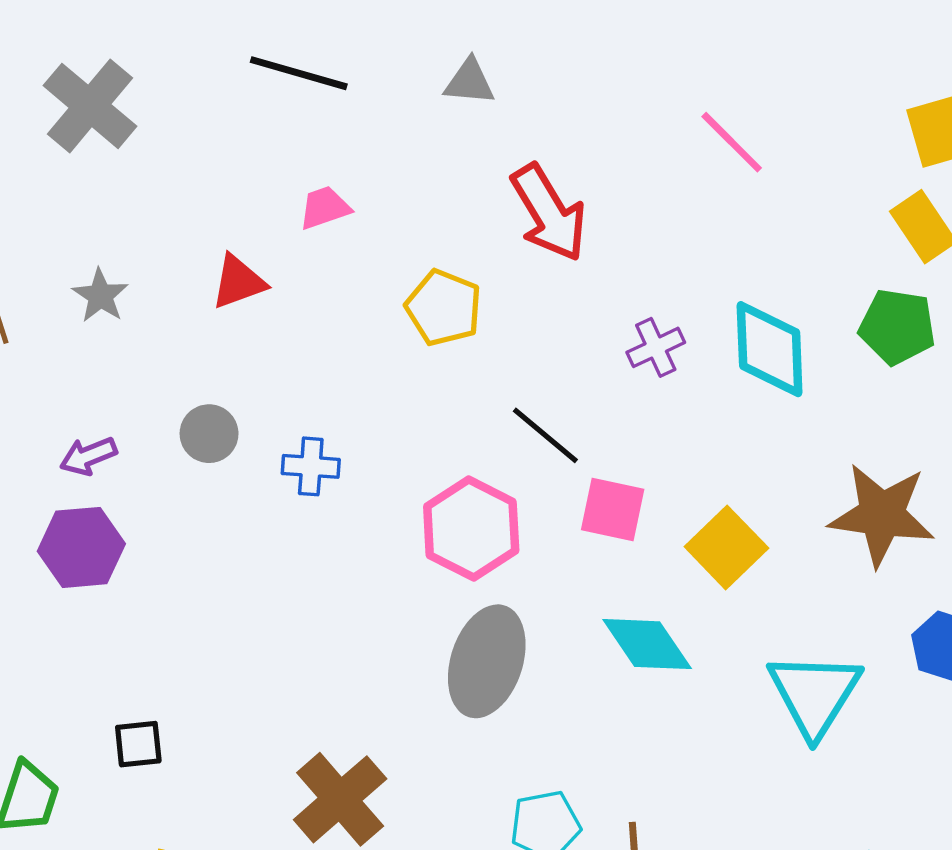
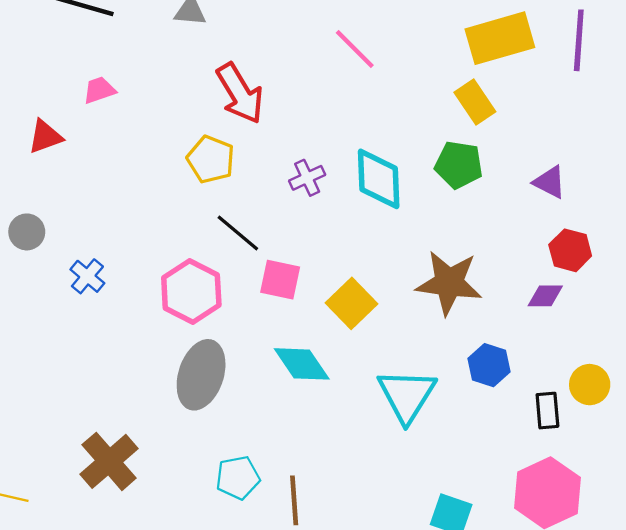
yellow pentagon: (444, 308) -> (211, 159), moved
blue cross: (311, 466) -> (87, 276), moved, turned 36

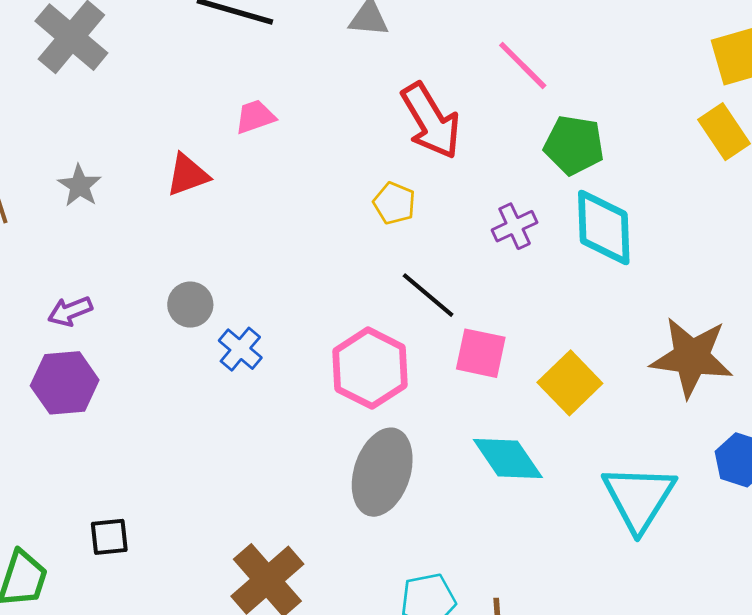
pink line: (355, 49) -> (523, 65), moved
yellow pentagon: (211, 159) -> (394, 203), size x0.7
green pentagon: (459, 165) -> (574, 145), moved
gray circle: (27, 232) -> (190, 305), moved

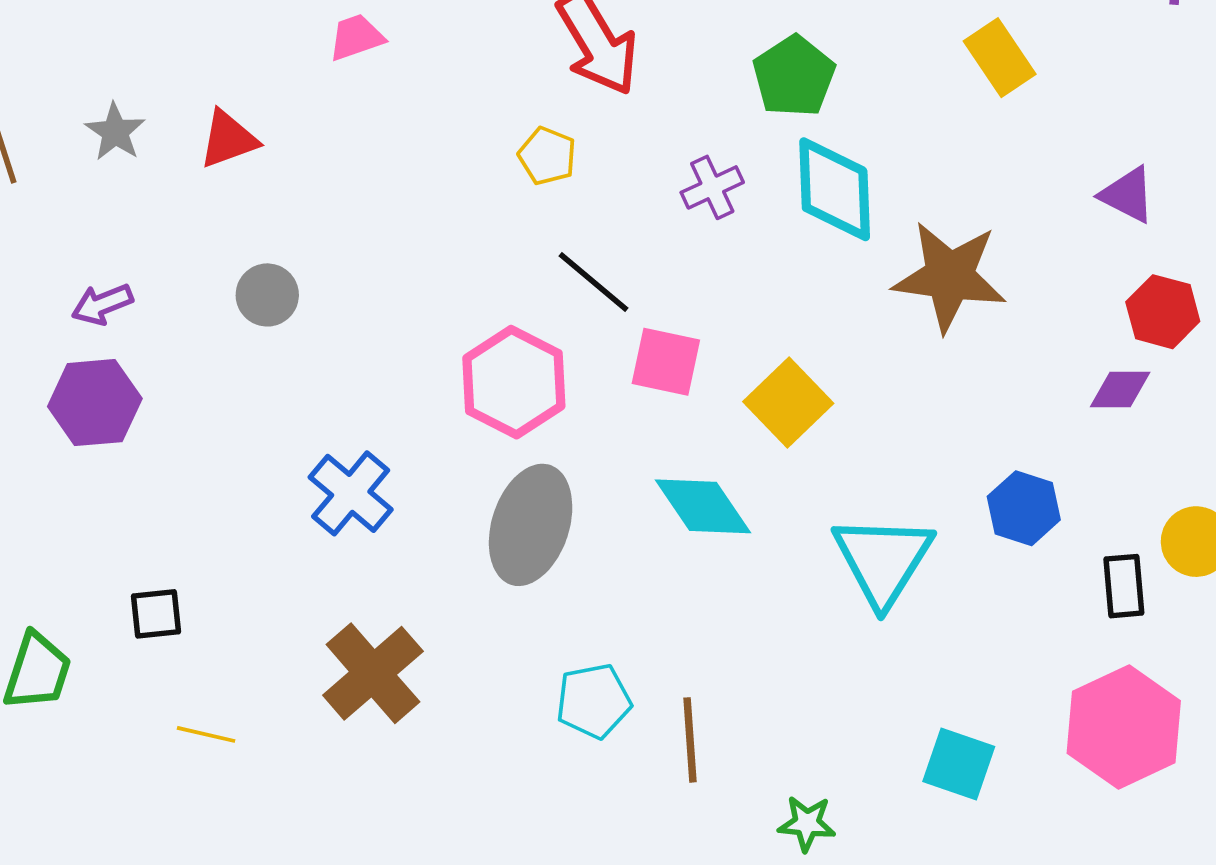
green pentagon: (574, 145) -> (794, 76), turned 30
red triangle: (188, 175) -> (228, 139), moved
blue cross: (240, 349) -> (351, 493), moved, size x1.4
brown star: (692, 357) -> (950, 276), moved

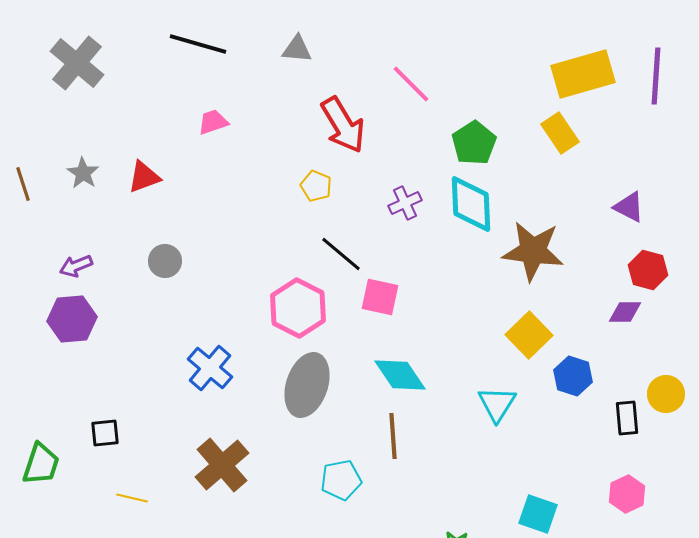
green pentagon: (794, 76) -> (474, 143), moved
yellow square: (788, 403) -> (529, 335), moved
cyan triangle: (883, 560) -> (497, 404), size x0.7
pink hexagon: (1124, 727) -> (627, 494), size x0.6
brown line: (690, 740) -> (393, 436), moved

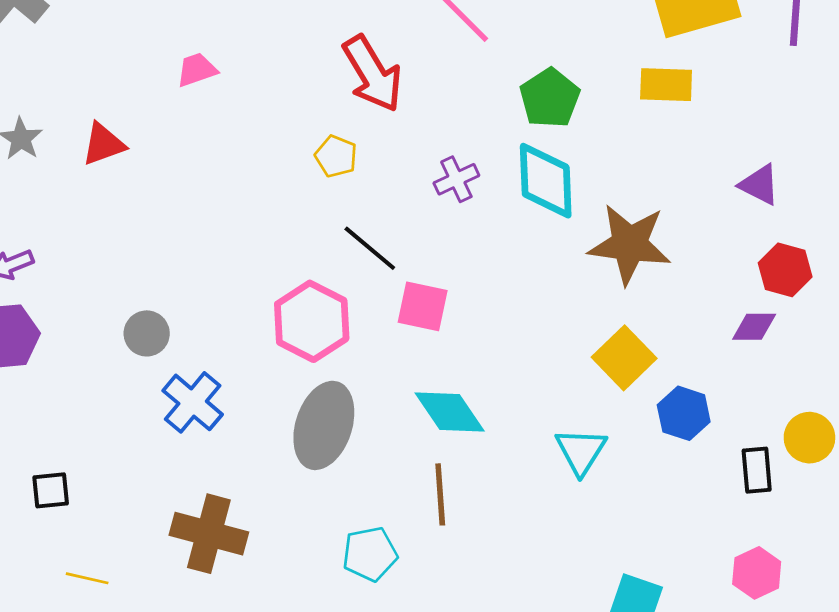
yellow rectangle: (560, 133) -> (666, 85), turned -54
gray circle: (165, 261) -> (147, 333), moved
brown cross: (222, 465) -> (209, 534), turned -34

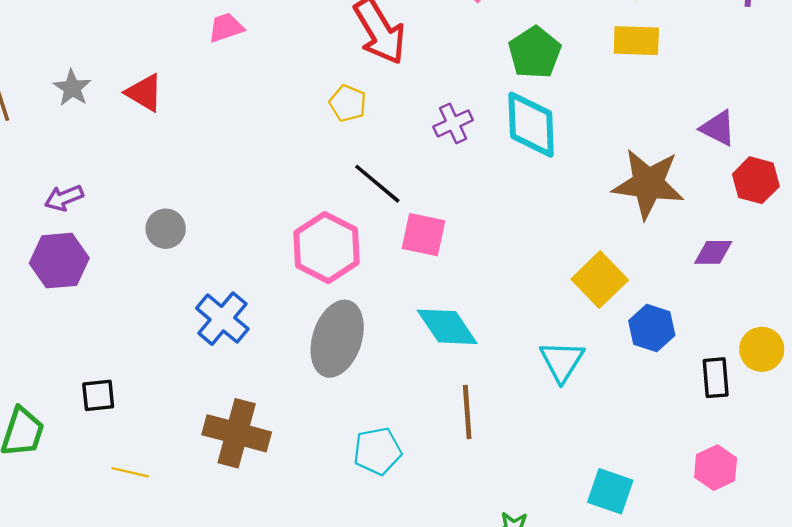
red triangle: (103, 144) -> (144, 93), turned 51
brown star: (630, 244) -> (648, 184), moved
red hexagon: (785, 270) -> (756, 180), moved
gray circle: (147, 333) -> (166, 229), moved
brown line: (440, 494) -> (467, 412), moved

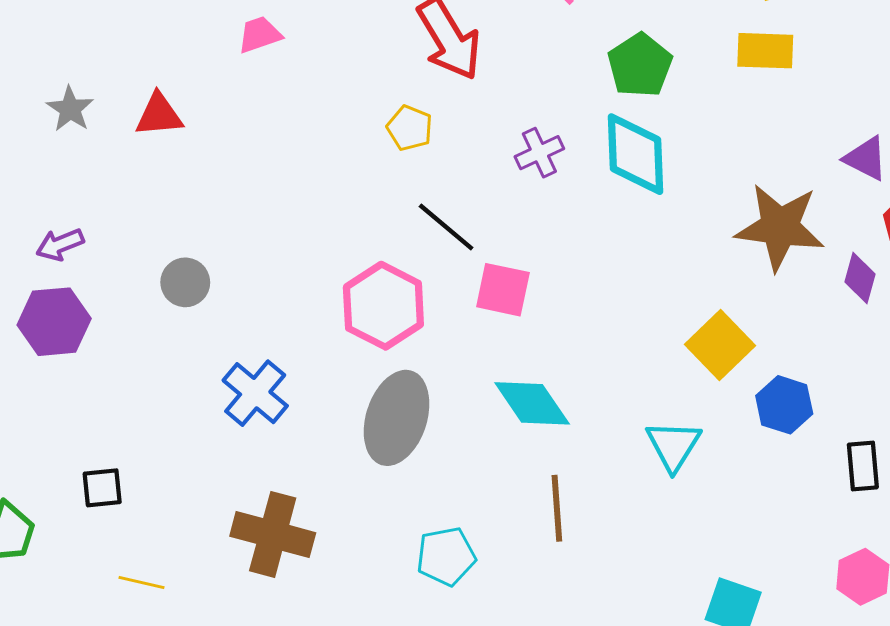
red triangle: (144, 93) -> (159, 115), turned -36
purple diamond: (713, 252) -> (860, 278), moved, turned -75

